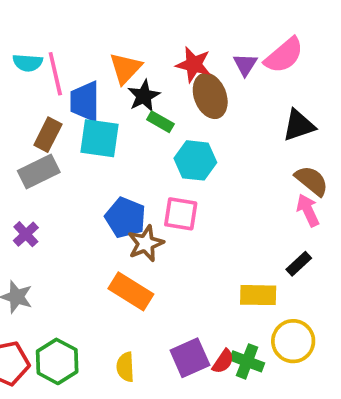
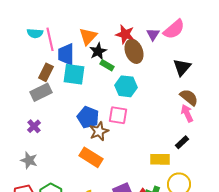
black triangle: (299, 125) -> (182, 67), turned -30

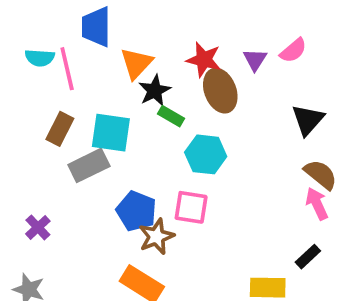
pink semicircle: (174, 29) -> (293, 50), size x0.7
blue trapezoid: (66, 54) -> (96, 27), moved
gray rectangle: (41, 92) -> (89, 165), moved

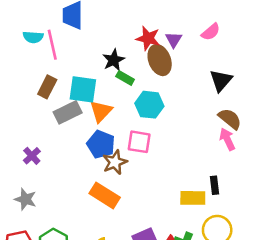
purple triangle: (255, 60) -> (174, 40), moved
orange triangle: (136, 63) -> (101, 111), moved
black rectangle: (308, 257) -> (215, 185), moved, turned -54

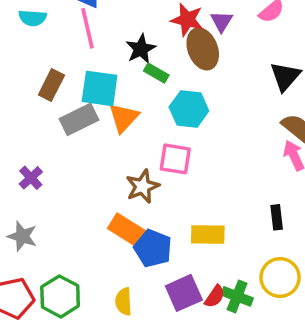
pink line: (52, 45) -> (88, 28), moved
blue pentagon: (101, 144) -> (153, 248), moved
yellow rectangle: (193, 198) -> (208, 235), moved

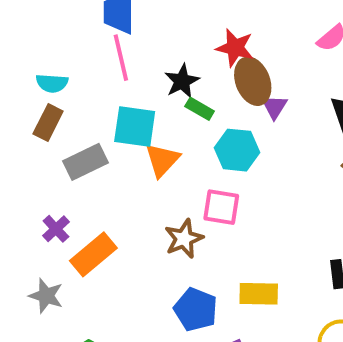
cyan semicircle: (33, 18) -> (52, 83), moved
purple triangle: (222, 21) -> (274, 107), moved
brown rectangle: (51, 85) -> (48, 123), moved
gray rectangle: (79, 119) -> (85, 162), moved
orange rectangle: (129, 231) -> (93, 254), moved, turned -72

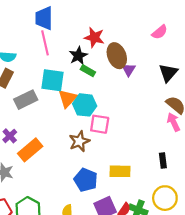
red star: (235, 48) -> (94, 37), moved
cyan hexagon: (237, 150) -> (85, 105), moved

